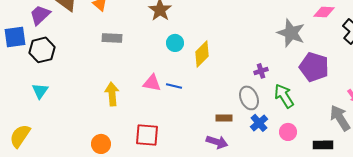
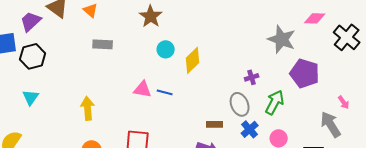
yellow arrow: (112, 94) -> (88, 108), moved
green arrow: (284, 96) -> (275, 102), turned 60

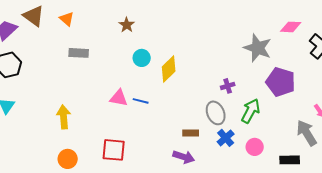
brown star: (151, 16) -> (127, 25), size x0.7

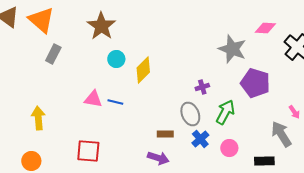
orange triangle: (67, 19) -> (41, 20), size x1.8
brown star: (127, 25) -> (101, 26), size x1.8
gray rectangle: (79, 53) -> (53, 54), turned -66
orange circle: (68, 159) -> (31, 161), moved

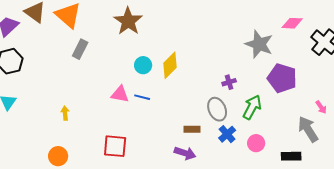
cyan circle: (116, 59) -> (143, 65), moved
yellow arrow: (38, 118) -> (65, 113), size x0.6

